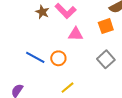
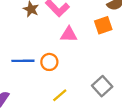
blue line: (35, 57) -> (23, 61), turned -30
gray square: (106, 59) -> (102, 86), moved

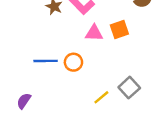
orange square: (103, 25) -> (119, 29), moved
yellow line: (60, 95) -> (101, 97), moved

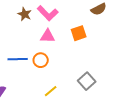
pink triangle: (94, 33) -> (48, 36), moved
yellow line: (101, 97) -> (51, 91), moved

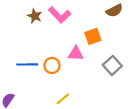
pink triangle: (48, 36) -> (76, 54), moved
gray square: (87, 81) -> (112, 65), moved

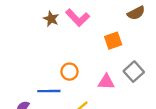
pink triangle: (76, 54) -> (106, 82), moved
blue line: (27, 64) -> (49, 91), moved

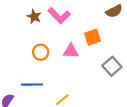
orange circle: (69, 72) -> (41, 52), moved
pink triangle: (106, 82) -> (71, 51), moved

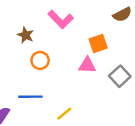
brown star: (34, 17) -> (26, 35), moved
pink triangle: (71, 51) -> (87, 65), moved

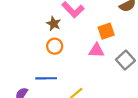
brown star: (26, 35) -> (54, 24), moved

